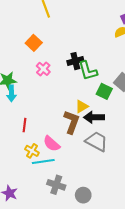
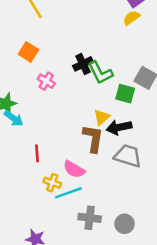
cyan arrow: (11, 93) -> (14, 118), turned -42

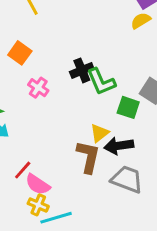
red line: (37, 153) -> (23, 170), turned 42
pink semicircle: (74, 169) -> (38, 184), moved

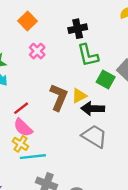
black cross: (82, 70) -> (78, 29), moved
brown L-shape: (88, 157) -> (59, 97), moved
red line: (23, 170) -> (21, 108), moved

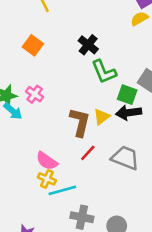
black cross: (78, 29) -> (88, 45), turned -30
pink cross: (37, 51) -> (35, 94), moved
red line: (21, 108) -> (88, 153), moved
black arrow: (93, 109) -> (129, 113), moved

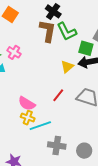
brown L-shape: (80, 122) -> (48, 31), moved

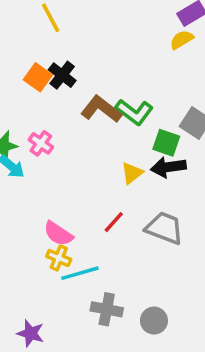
black cross: (53, 11) -> (62, 75), moved
brown L-shape: (48, 31) -> (101, 109), turned -65
green L-shape: (67, 32) -> (134, 112), turned -30

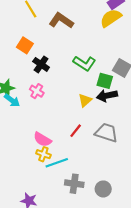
yellow semicircle: (182, 40) -> (111, 18), size x1.5
black cross: (62, 75) -> (41, 64), moved
brown L-shape: (101, 109) -> (61, 21), moved
pink cross: (41, 143) -> (37, 91), moved

